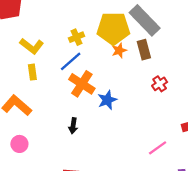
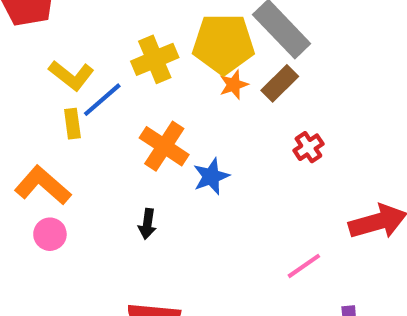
yellow cross: (76, 37) -> (155, 59), size x1.5
brown rectangle: (144, 50) -> (280, 83), turned 60
blue line: (71, 61) -> (102, 100), moved
pink circle: (19, 144) -> (50, 234), moved

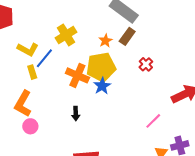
yellow pentagon: (223, 44) -> (101, 67), moved
orange L-shape: (43, 185) -> (23, 104), turned -92

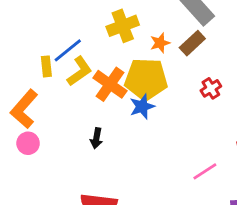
yellow cross: (66, 35) -> (123, 26), moved
yellow L-shape: (28, 49) -> (79, 71), moved, turned -75

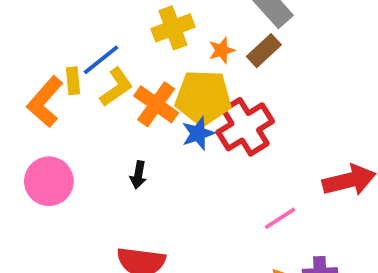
red cross: (211, 88) -> (245, 127), moved, size x2.0
orange L-shape: (24, 109) -> (45, 102), moved
pink circle: (28, 143) -> (49, 181), size x1.6

